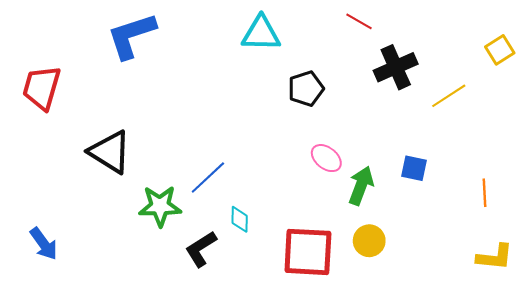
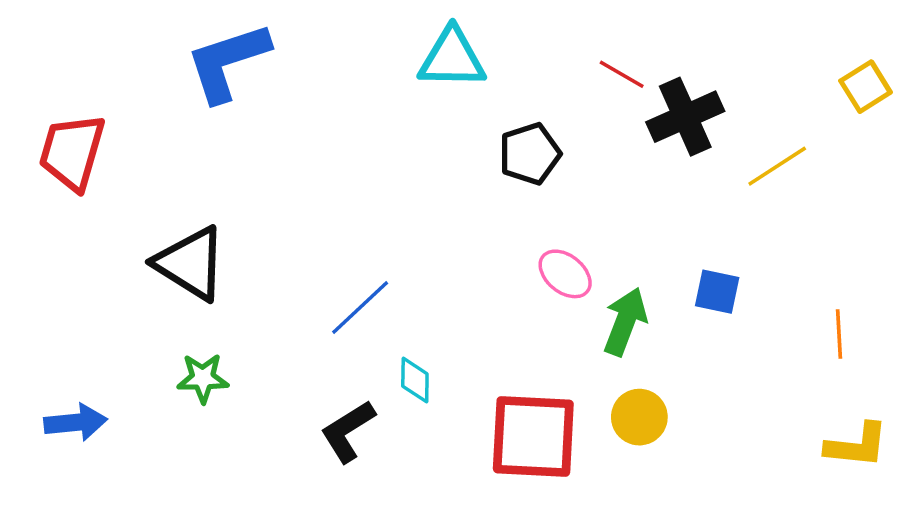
red line: (359, 21) -> (622, 74), moved
green star: (160, 206) -> (203, 378), moved, size x0.7
blue arrow: (44, 244) -> (76, 422), turned -60

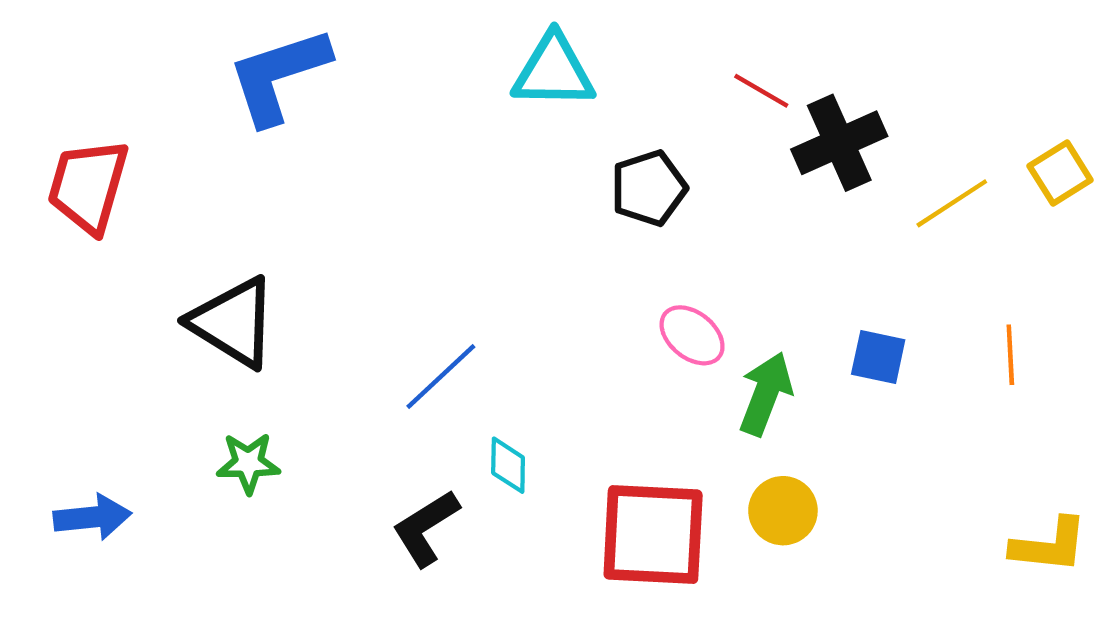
yellow square: (866, 87) -> (1060, 173), moved
orange line: (839, 334) -> (1010, 355), moved

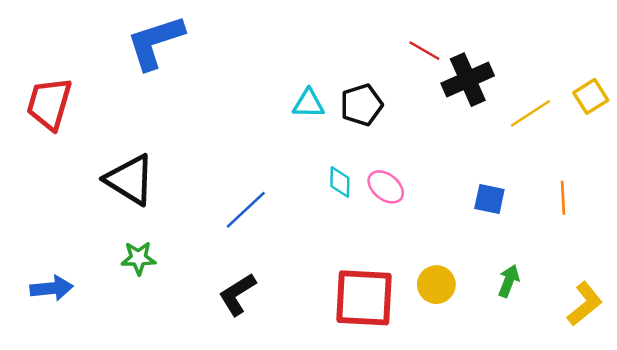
cyan triangle: (554, 71) -> (308, 104), moved, size x0.7
green arrow: (766, 394) -> (509, 281), moved, size x0.7
cyan diamond: (508, 465) -> (340, 182), moved
yellow L-shape: (1049, 545) -> (585, 304), turned -45

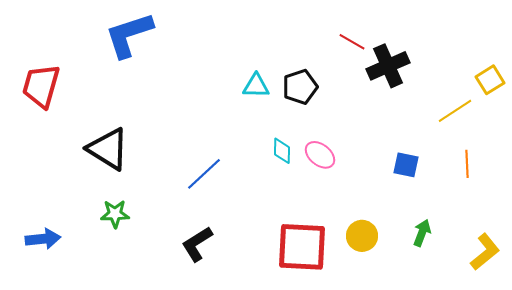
yellow line: (530, 113) -> (455, 111), moved

